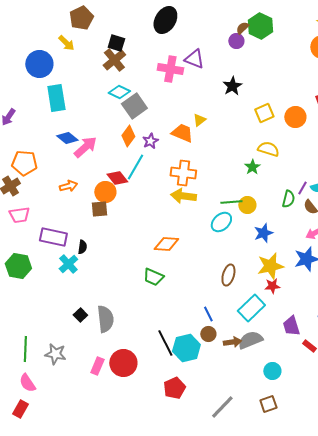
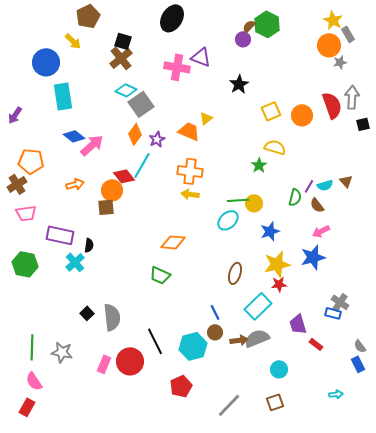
yellow arrow: (183, 196) -> (190, 194), size x0.7
black line: (165, 343) -> (155, 341), moved

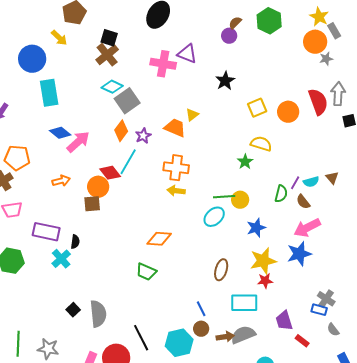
green hexagon: (267, 24) -> (269, 21), moved
pink arrow: (321, 231) -> (307, 228), size x1.5
cyan rectangle: (258, 306) -> (244, 303), turned 44
gray semicircle: (360, 346) -> (333, 330), moved

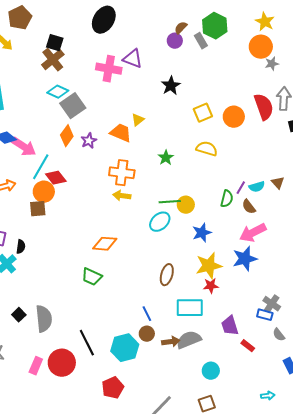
gray rectangle: (334, 31) -> (201, 41), moved
pink arrow: (78, 142) -> (24, 147), turned 75
cyan line: (128, 162) -> (41, 167), moved
green star: (245, 162) -> (166, 158), moved

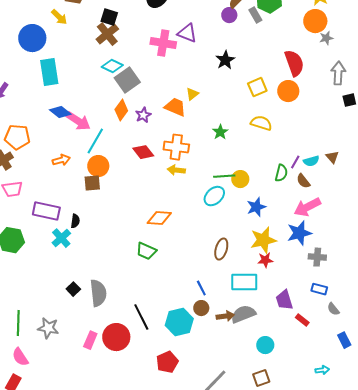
red semicircle: (264, 107) -> (294, 63), moved
red diamond: (56, 178) -> (143, 152), moved
gray cross: (272, 304) -> (317, 257), moved, turned -30

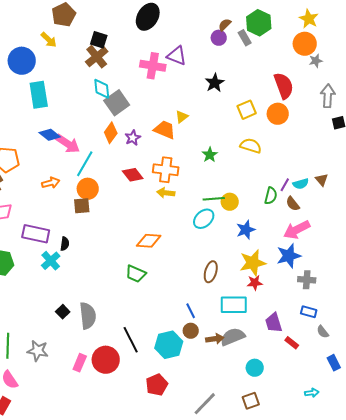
cyan diamond: (112, 66) -> (102, 89), turned 60

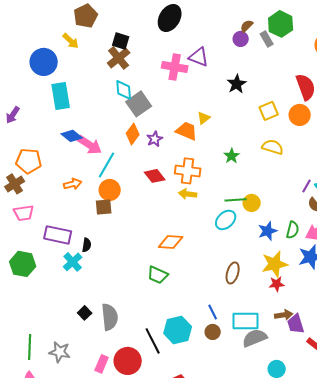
green semicircle: (271, 196) -> (293, 230), moved
cyan rectangle: (234, 305) -> (246, 321), moved
brown arrow: (215, 339) -> (284, 315), moved
cyan hexagon: (169, 345) -> (178, 330), moved

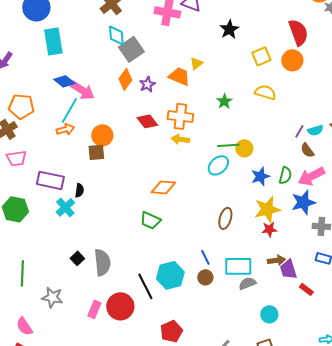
cyan line: (107, 165) -> (69, 110), moved
gray semicircle: (255, 338) -> (247, 283), size x0.7
green line: (30, 347) -> (22, 273), moved

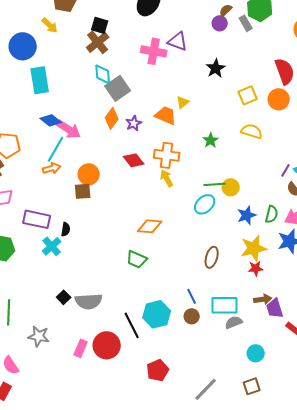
yellow arrow: (180, 139) -> (167, 178), turned 54
gray semicircle: (102, 262) -> (89, 301), turned 92

